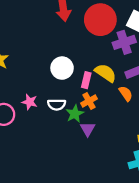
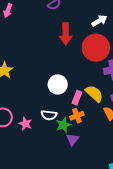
pink star: (30, 102) -> (25, 124), moved

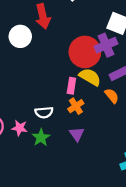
red circle: (96, 48) -> (85, 52), moved
white circle: (58, 84) -> (20, 36), moved
green star: (63, 125) -> (41, 137), moved

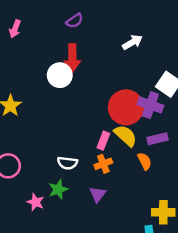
red arrow: (43, 16) -> (72, 58), moved
purple cross: (106, 45) -> (150, 105), turned 30
pink star: (19, 128) -> (36, 202), moved

